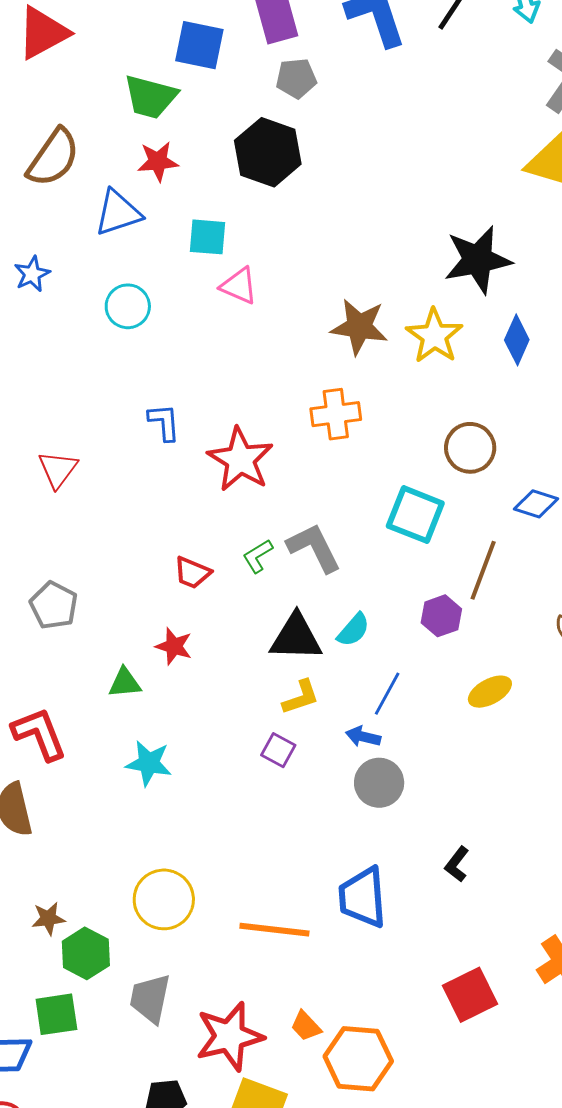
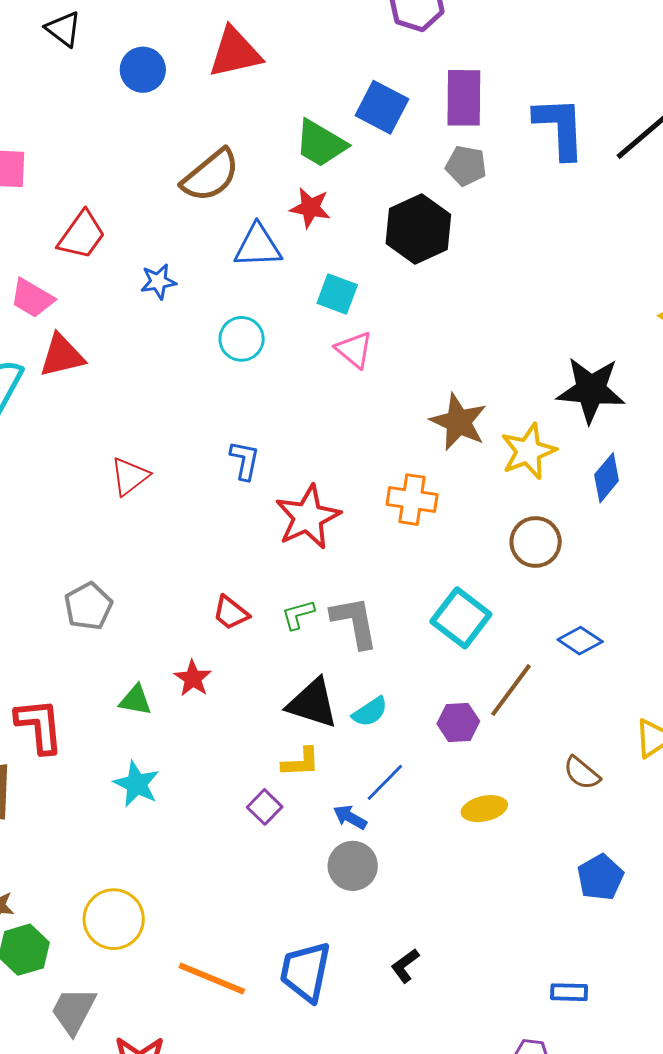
brown circle: (470, 448) -> (536, 542), moved

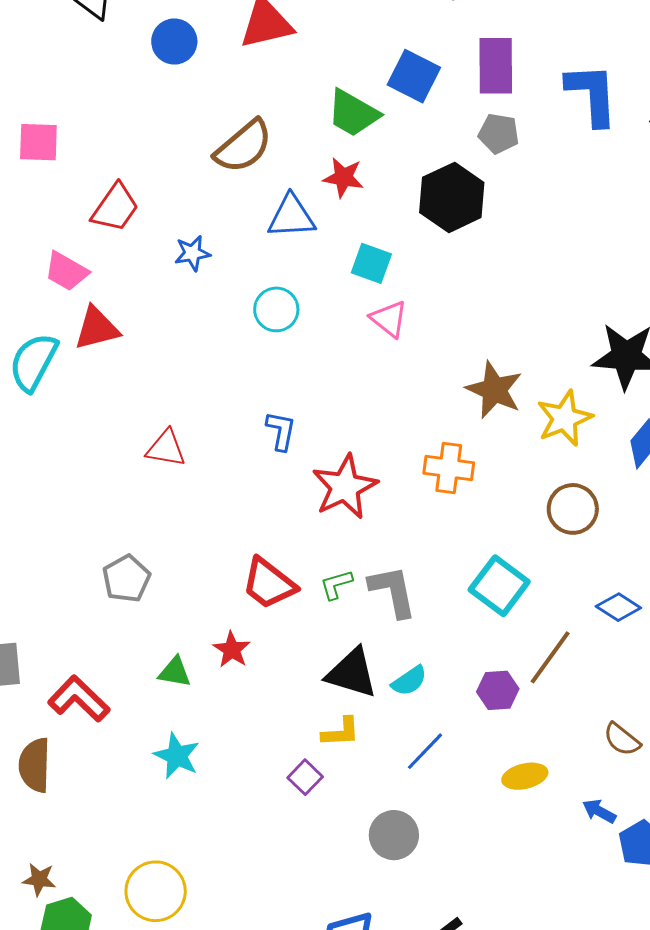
red triangle: (130, 476) -> (166, 448), turned 48
red trapezoid: (231, 613) -> (269, 583), size x1.5
red L-shape: (39, 726) -> (79, 699), turned -40
blue arrow: (350, 817) -> (599, 811), moved

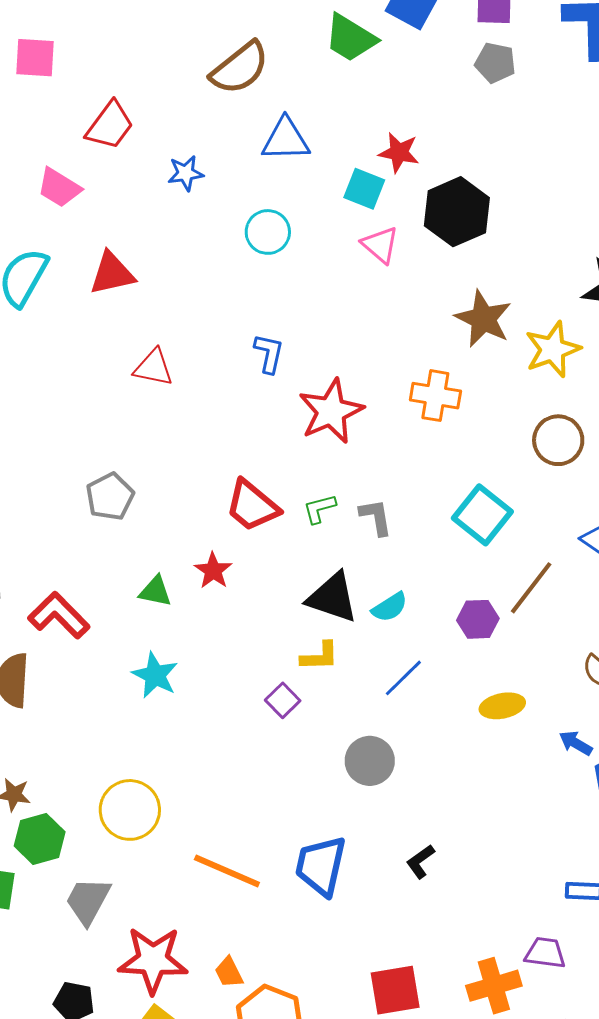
red star: (343, 177) -> (399, 153), moved
black hexagon: (452, 197) -> (457, 212), moved
red triangle: (97, 328) -> (112, 273), moved
gray L-shape: (393, 591) -> (376, 517), size x0.7

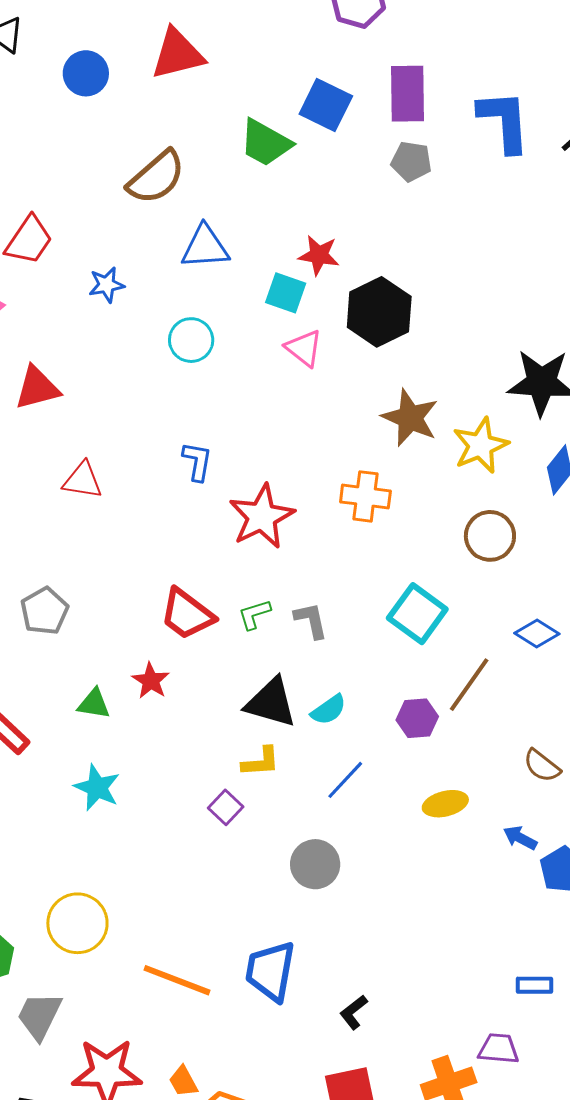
black L-shape: (420, 861) -> (354, 1012), moved

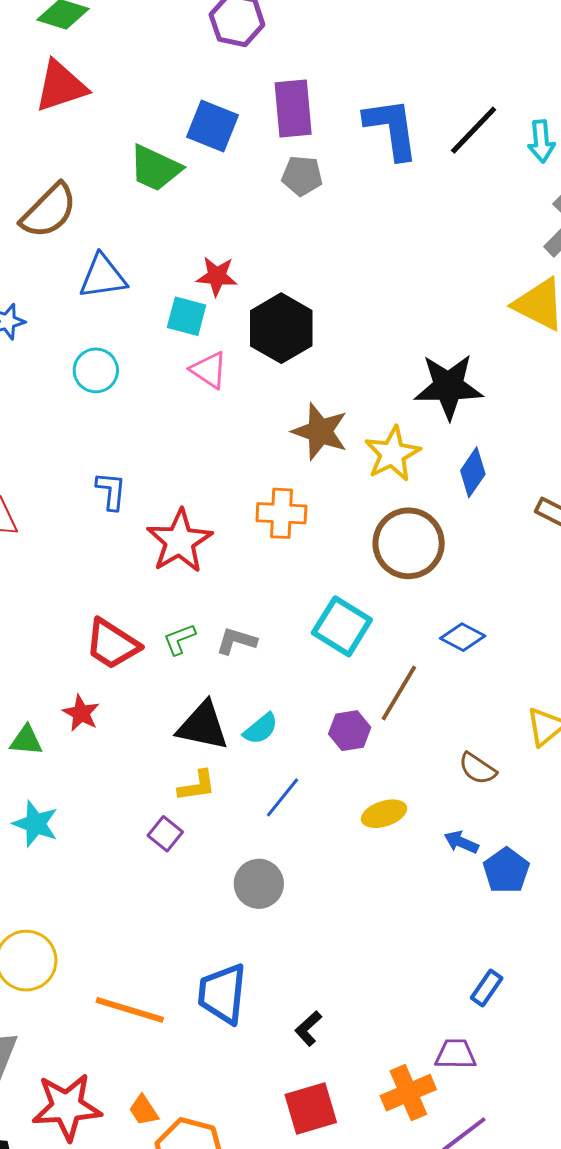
brown circle: (490, 536) -> (409, 543), size x1.4
gray L-shape: (311, 620) -> (236, 641), turned -57
blue rectangle: (534, 985) -> (487, 988), turned -51

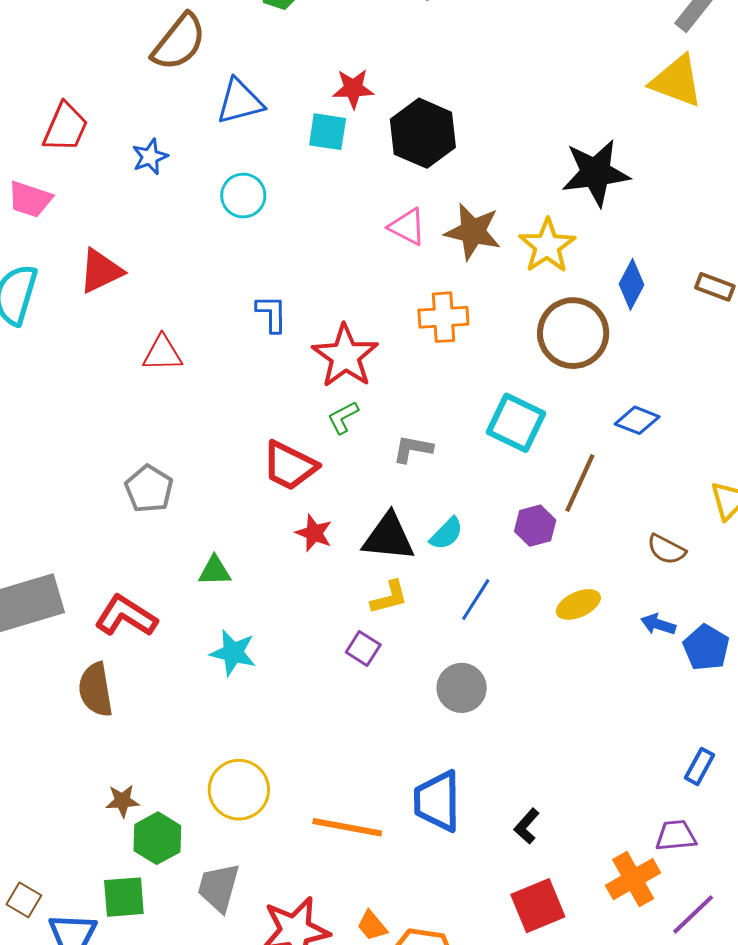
pink triangle: (209, 370) -> (407, 227), moved
blue diamond: (473, 472) -> (631, 284), moved
green L-shape: (179, 639) -> (343, 417), moved
red star: (81, 713) -> (314, 533), moved

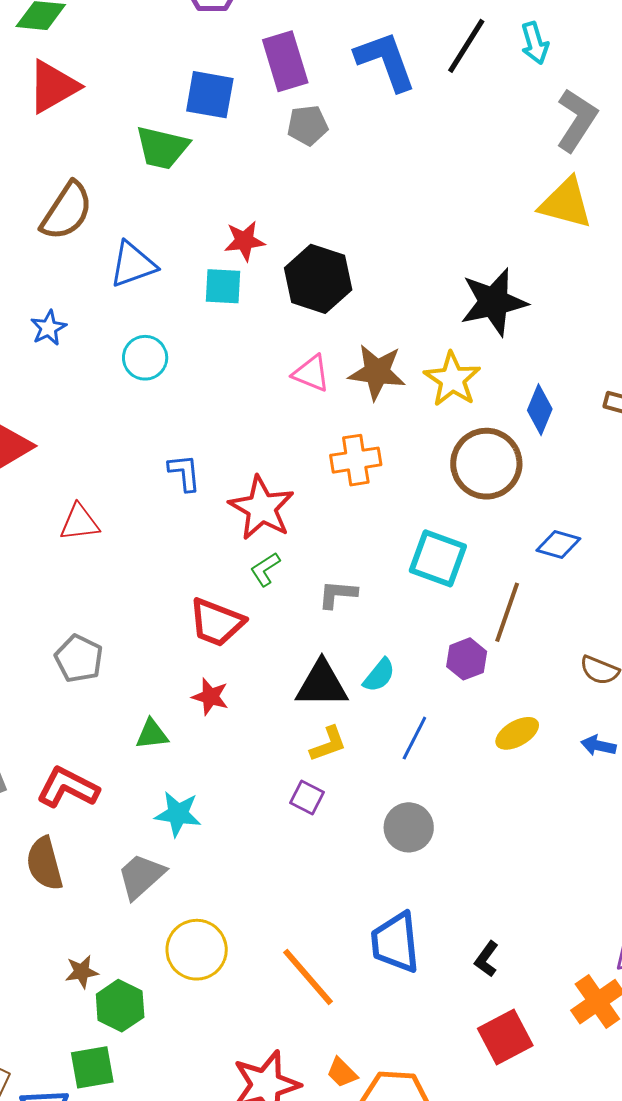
red star: (314, 533) -> (210, 697), moved
orange line: (347, 827) -> (308, 977), turned 44
gray trapezoid: (218, 888) -> (141, 876), moved, turned 38

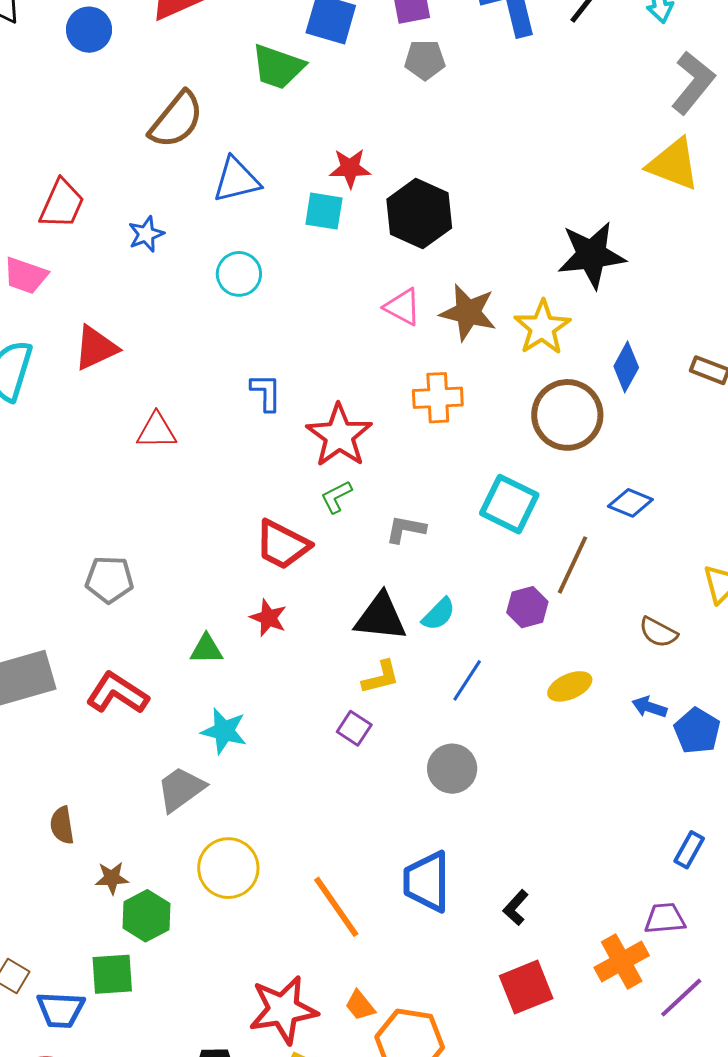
gray pentagon: (79, 659) -> (109, 579), moved, turned -30
brown semicircle: (45, 864) -> (62, 825), moved, size x0.7

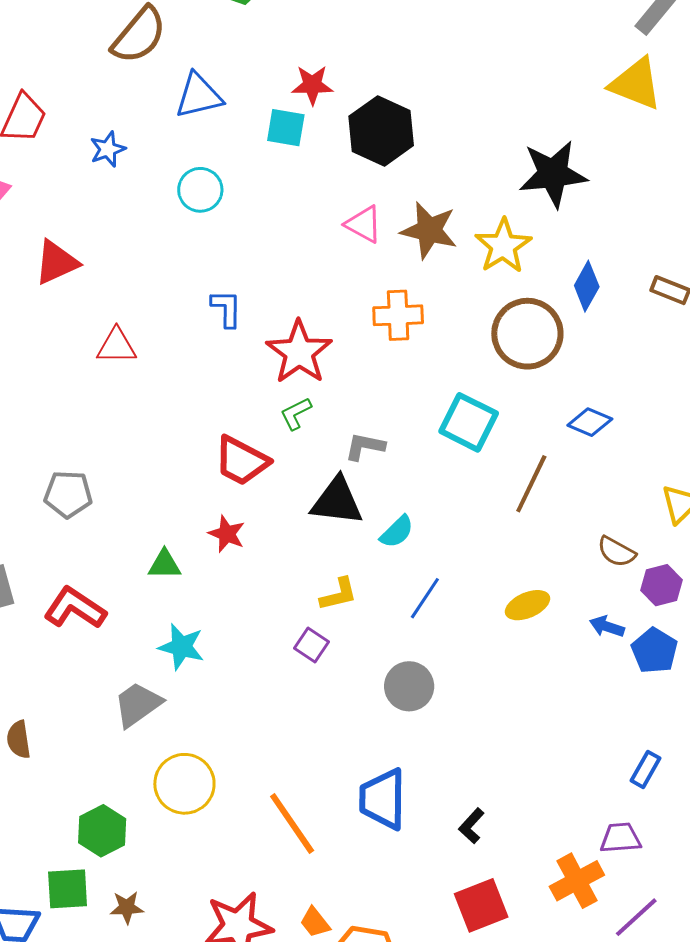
purple hexagon: (527, 607) -> (662, 585), moved
black triangle: (381, 617) -> (337, 501), moved
brown star: (112, 878) -> (127, 907), moved

